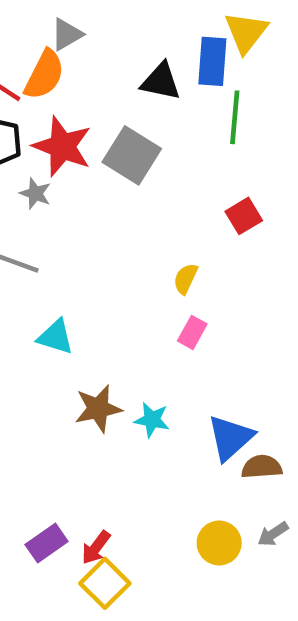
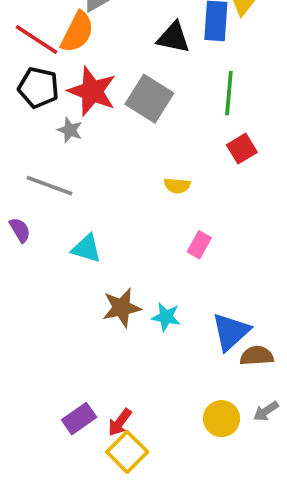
green line: (235, 117) -> (229, 93), moved
yellow semicircle: (186, 279) -> (177, 186), moved, turned -110

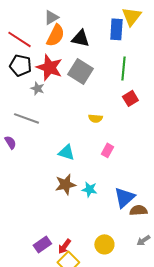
orange semicircle: (77, 32) -> (55, 35), moved
black triangle: (173, 38) -> (80, 38), moved
cyan triangle: (86, 248) -> (66, 152), moved
yellow circle: (222, 419) -> (104, 244), moved

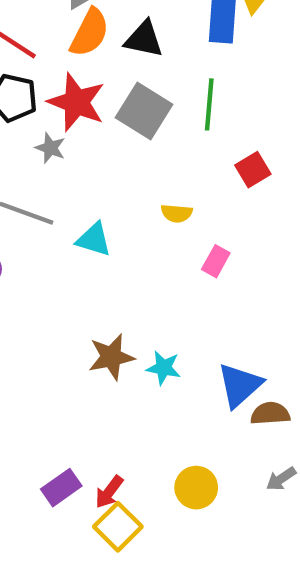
green line: (123, 68) -> (209, 104), moved
pink rectangle: (107, 150) -> (216, 261), moved
cyan triangle: (66, 152) -> (94, 239), moved

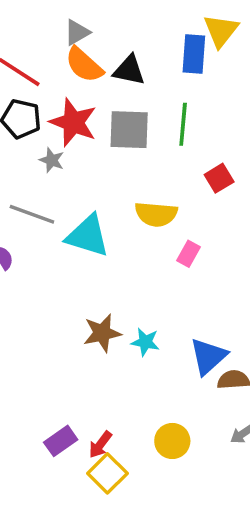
orange semicircle: (90, 33) -> (84, 65), turned 105
gray square: (144, 111) -> (129, 130), turned -30
yellow semicircle: (177, 213) -> (156, 214), size x1.6
cyan triangle: (94, 239) -> (88, 236), size x1.5

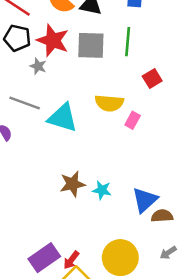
pink rectangle: (188, 254) -> (133, 120), moved
purple rectangle: (61, 441) -> (44, 258), size x1.4
yellow circle: (172, 441) -> (120, 258), size x1.5

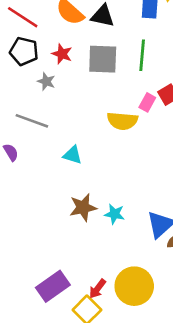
red star: (53, 40) -> (62, 54), size x0.6
cyan triangle: (63, 118) -> (73, 155), moved, size x0.6
pink rectangle: (133, 120) -> (147, 102), moved
red arrow: (71, 260) -> (97, 289), moved

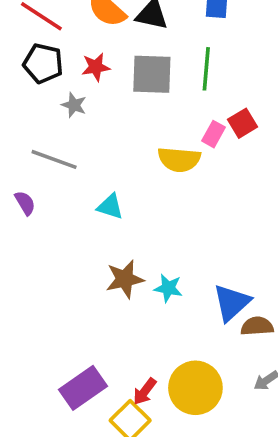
red star: (62, 54) -> (96, 67), turned -30

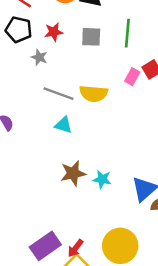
gray square: (152, 74) -> (91, 37), size x0.7
gray line: (54, 159) -> (59, 94), moved
yellow semicircle: (179, 159) -> (94, 94), moved
red arrow: (145, 391) -> (75, 248), moved

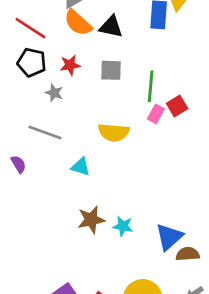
green line: (127, 33) -> (151, 86), moved
gray line: (59, 94) -> (45, 132), moved

